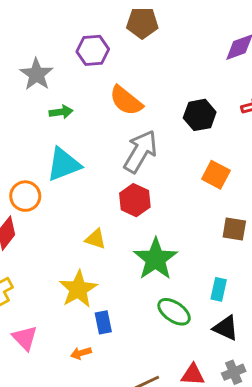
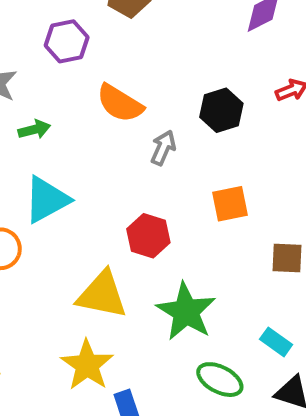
gray arrow: (140, 152) -> (163, 148), moved, size x0.6
orange square: (216, 175) -> (230, 204), moved, turned -32
yellow triangle: (96, 239) -> (102, 295), size x1.8
cyan rectangle: (219, 289) -> (276, 342), turned -60

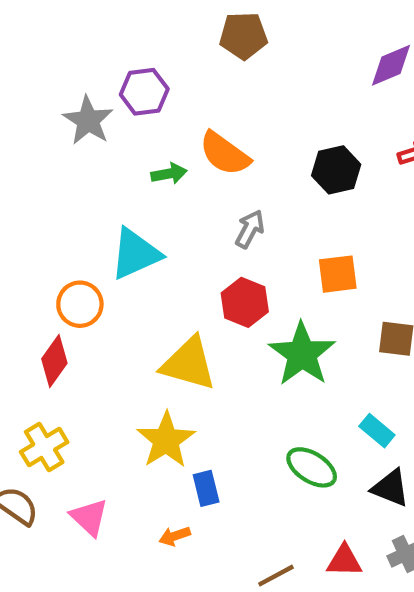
purple hexagon: (67, 41) -> (144, 92), moved
green arrow: (34, 129) -> (169, 174), moved
gray arrow: (163, 148) -> (250, 229), moved
green star: (186, 312) -> (302, 354), moved

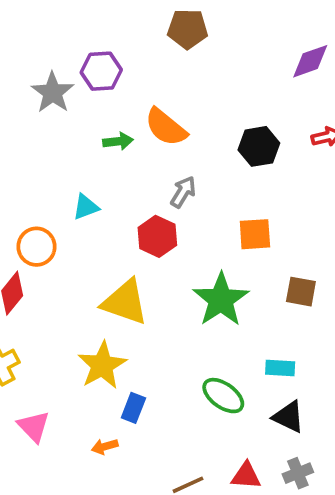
cyan triangle: (135, 254) -> (86, 207), size x0.6
red hexagon: (245, 302) -> (157, 236), moved
cyan rectangle: (377, 431) -> (280, 368), turned -40
blue rectangle: (206, 488) -> (133, 408), turned 32

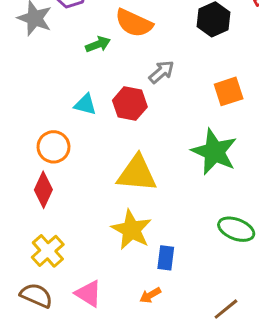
gray arrow: (183, 192) -> (161, 72), turned 32
cyan triangle: (86, 207) -> (85, 104), turned 50
red hexagon: (157, 236) -> (130, 104), moved

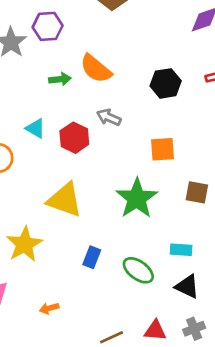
gray arrow: (161, 72) -> (109, 117), turned -130
yellow star: (131, 230) -> (24, 244), moved
blue rectangle: (166, 258) -> (92, 257), moved

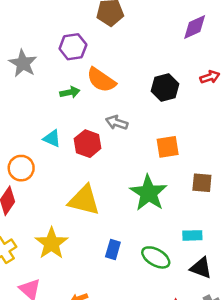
purple hexagon: (48, 26) -> (73, 47), moved

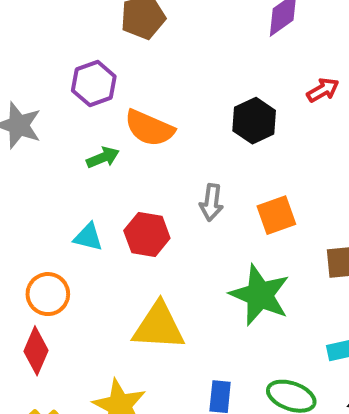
gray arrow: (117, 123) -> (211, 202), moved, turned -90

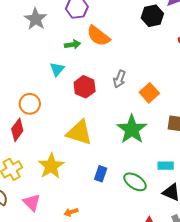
black hexagon: (254, 121) -> (152, 16), moved
orange square: (276, 215) -> (149, 93), turned -36
cyan triangle: (88, 237) -> (57, 69), moved, turned 42

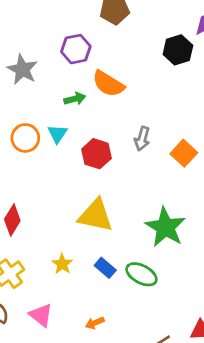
orange circle: (30, 104) -> (25, 138), moved
green star: (132, 129) -> (165, 227), moved
yellow star: (51, 166) -> (62, 264), size x0.6
blue rectangle: (101, 174) -> (105, 268), moved, turned -63
green ellipse: (135, 182) -> (141, 274), moved

